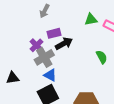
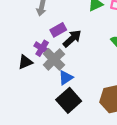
blue triangle: (50, 75) -> (66, 78), turned -48
black triangle: (13, 78) -> (25, 62), moved

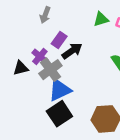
purple rectangle: (58, 30) -> (59, 40), turned -35
blue triangle: (66, 78) -> (60, 90), size x1.5

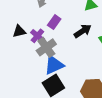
black arrow: (72, 51) -> (83, 31), moved
black triangle: (21, 68) -> (19, 31), moved

